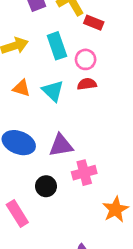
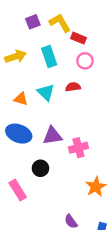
pink circle: (86, 59) -> (85, 61), moved
orange triangle: (21, 88) -> (21, 99), moved
pink cross: (84, 173) -> (78, 148), moved

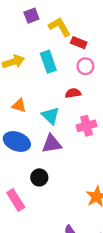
purple square: (33, 22) -> (31, 16), moved
cyan triangle: (46, 92) -> (51, 116), moved
pink cross: (78, 148) -> (87, 126), moved

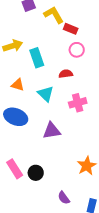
cyan rectangle: (48, 62) -> (37, 58), moved
purple triangle: (52, 144) -> (52, 131), moved
black circle: (39, 177) -> (36, 173), moved

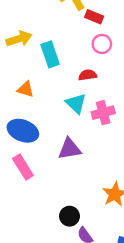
cyan triangle: (46, 94) -> (76, 104), moved
pink rectangle: (15, 169) -> (23, 167), moved
black circle: (36, 173) -> (69, 216), moved

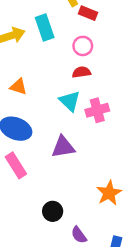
pink circle: (102, 44) -> (83, 46), moved
cyan rectangle: (50, 54) -> (45, 28), moved
black circle: (69, 216) -> (53, 211), moved

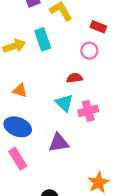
red rectangle: (88, 13) -> (98, 27), moved
pink circle: (83, 46) -> (89, 51), moved

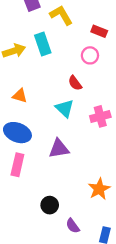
red semicircle: (75, 78) -> (75, 83), turned -119
pink cross: (88, 111) -> (100, 116), moved
pink rectangle: (18, 159) -> (17, 165), turned 45

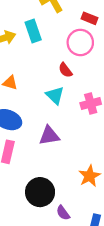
pink circle: (90, 55) -> (80, 42), size x1.5
black circle: (50, 205) -> (40, 192), size x1.6

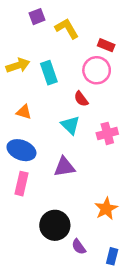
cyan rectangle: (33, 31) -> (49, 73), moved

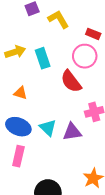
red semicircle: (81, 99) -> (71, 81), size x1.6
cyan triangle: (70, 125) -> (48, 128), moved
purple triangle: (64, 167) -> (72, 132), moved

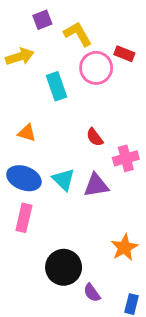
yellow arrow: (15, 52) -> (20, 57), moved
pink circle: (85, 56) -> (96, 68), moved
red semicircle: (71, 81) -> (95, 137), moved, size x0.6

